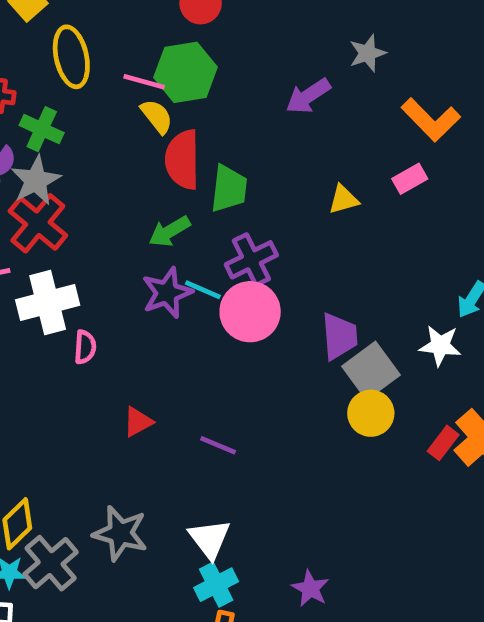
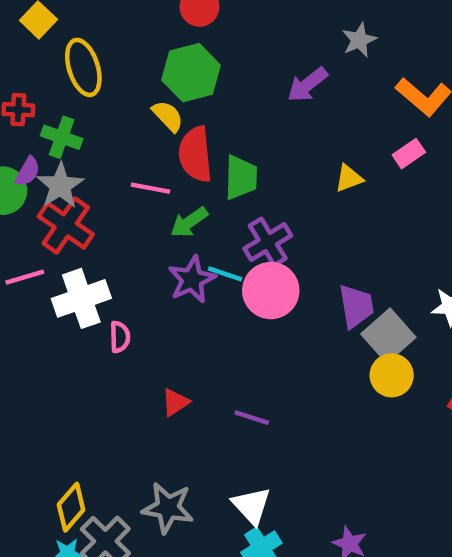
pink line: (144, 82) -> (150, 188), moved

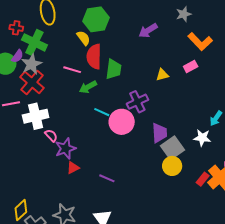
gray star: (359, 40) -> (184, 14), moved
green cross: (62, 137) -> (34, 42), size x1.4
purple cross: (268, 242) -> (137, 102), moved
purple star: (192, 280) -> (65, 149), moved
pink semicircle: (120, 337) -> (51, 135), turned -48

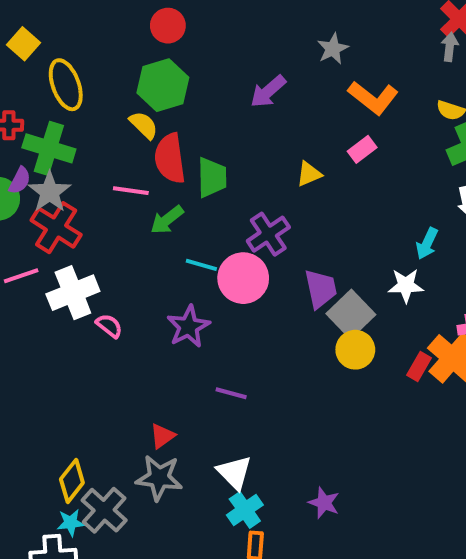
purple star: (65, 149) -> (188, 327), moved
red triangle: (73, 168) -> (162, 436), moved

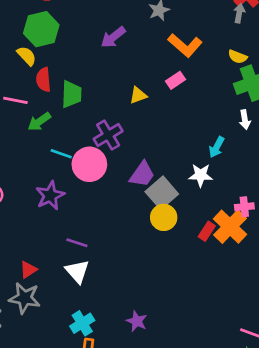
red semicircle: (170, 158) -> (43, 80), size x0.7
purple trapezoid: (321, 289) -> (142, 174), turned 44
white triangle: (234, 472) -> (77, 271), moved

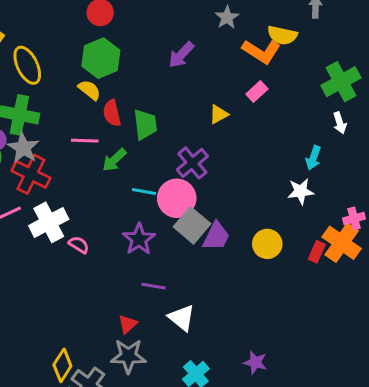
yellow semicircle: (238, 57) -> (282, 35), moved, size x1.4
purple trapezoid: (142, 174) -> (216, 236), moved
gray square: (162, 193) -> (192, 225), moved
purple line: (77, 243) -> (154, 286), moved

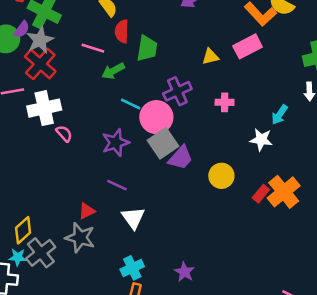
pink rectangle: (257, 91) -> (248, 46), size x1.5
pink cross: (354, 219) -> (225, 102), moved

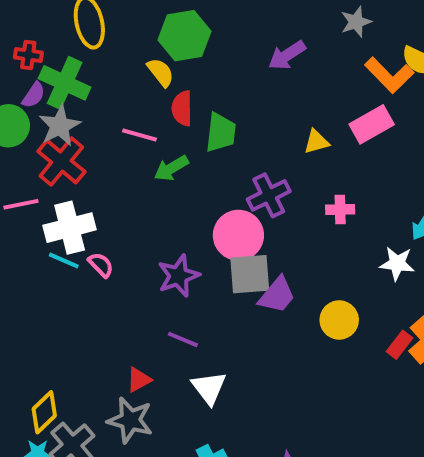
purple semicircle: (22, 29) -> (34, 95), moved
cyan line: (131, 104) -> (64, 260), moved
gray square: (163, 143) -> (250, 274), turned 32

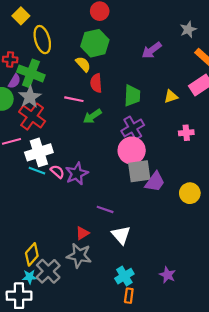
green trapezoid: (221, 133) -> (132, 96), moved
purple cross: (269, 195) -> (133, 128), moved
purple star: (178, 276) -> (77, 174), moved

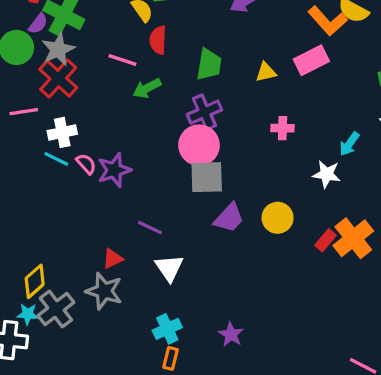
white cross: (39, 152) -> (62, 132), size x0.7
purple trapezoid: (155, 182) -> (229, 218), moved

